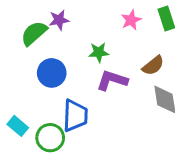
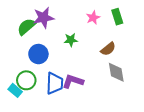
purple star: (59, 20) -> (43, 18), size x1.5
purple L-shape: (112, 80) -> (73, 81), moved
green circle: (50, 138) -> (26, 80), moved

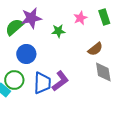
green star: (71, 40) -> (58, 31), moved
purple L-shape: (73, 81) -> (60, 81), turned 125

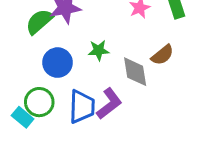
green star: (58, 31) -> (99, 50), moved
gray diamond: (103, 72) -> (135, 72), moved

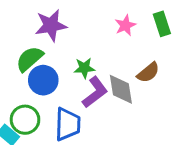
green semicircle: (39, 21) -> (30, 59), moved
purple L-shape: (109, 104) -> (95, 92), moved

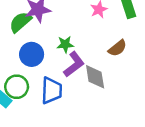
green semicircle: (30, 59) -> (20, 22), moved
gray diamond: (121, 89) -> (95, 77), moved

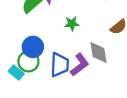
blue circle: (32, 54) -> (33, 47), moved
purple L-shape: (74, 64) -> (80, 65), moved

